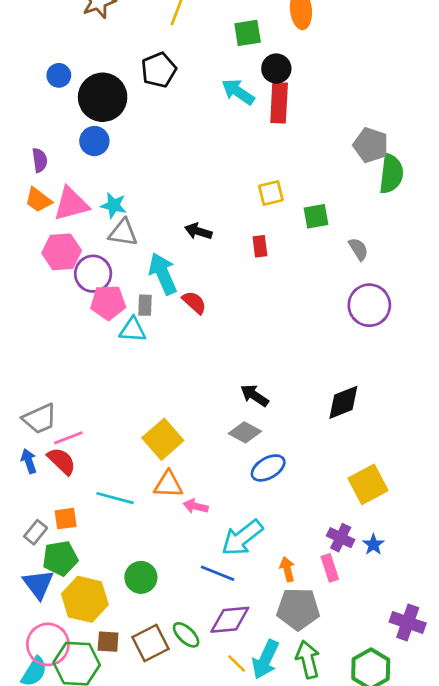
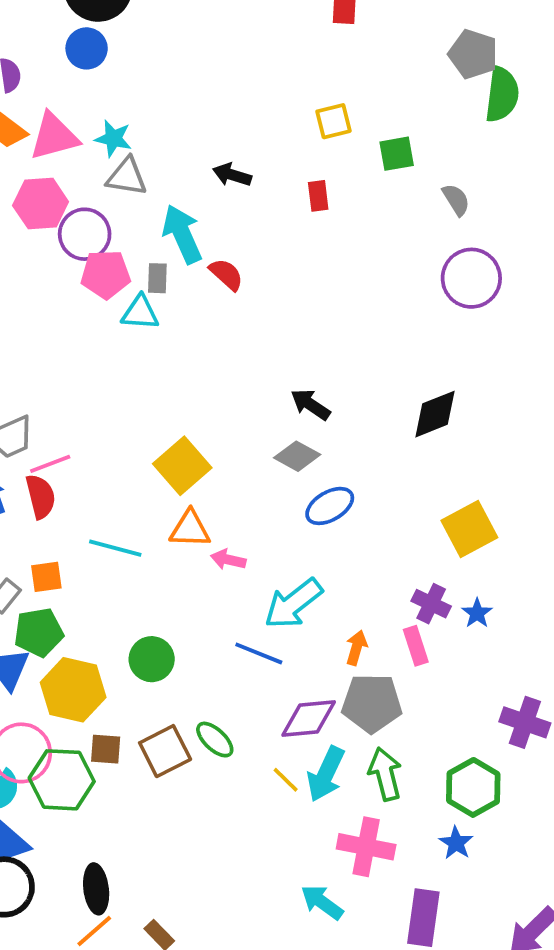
red semicircle: (62, 461) -> (41, 496), turned 32
orange arrow: (287, 569) -> (356, 648), turned 30
purple diamond: (230, 620) -> (309, 718), moved

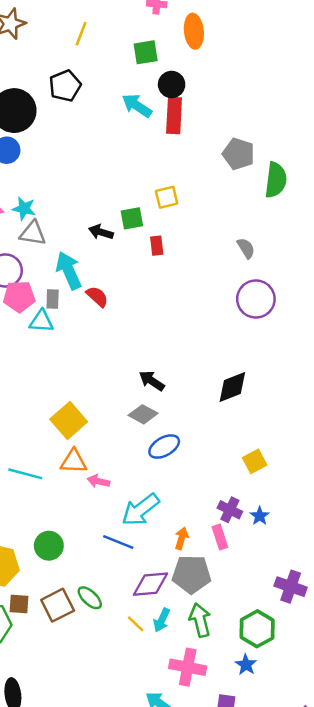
gray pentagon: (473, 54) -> (239, 154), moved
green square: (397, 154) -> (132, 218), moved
yellow square: (469, 529) -> (255, 461), size x0.7
cyan arrow: (326, 774) -> (162, 620), size x0.7

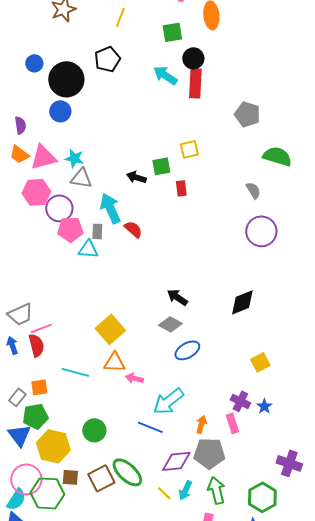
green semicircle: (276, 180) -> (277, 156), moved, turned -80
green ellipse: (90, 598) -> (127, 472), size x1.5

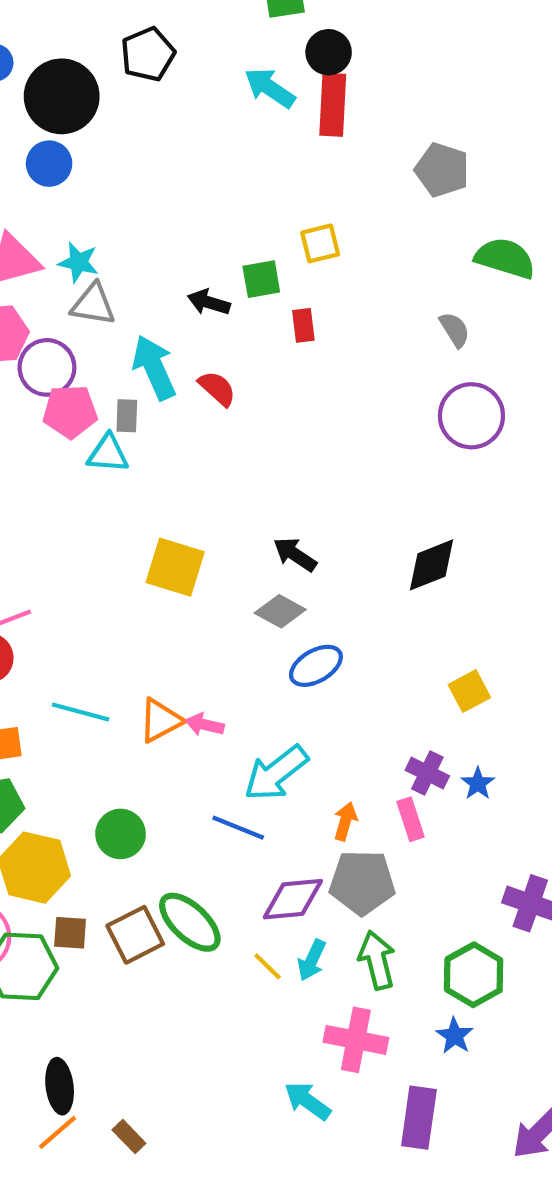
red semicircle: (133, 229) -> (217, 388), moved
yellow square: (110, 329) -> (175, 567), moved, turned -32
orange triangle: (114, 362) -> (160, 720), moved, turned -30

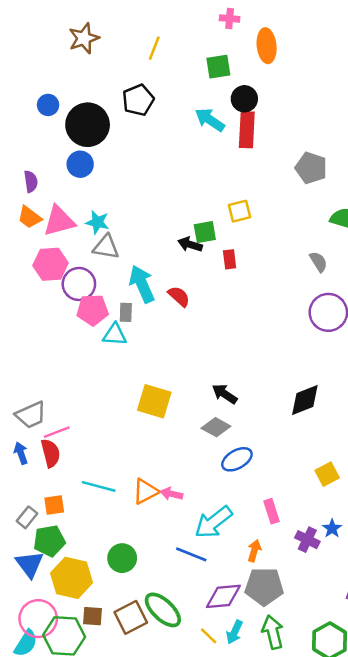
black arrow: (209, 302) -> (190, 244), moved
purple cross: (427, 773) -> (307, 540), moved
pink rectangle: (411, 819) -> (272, 511), moved

